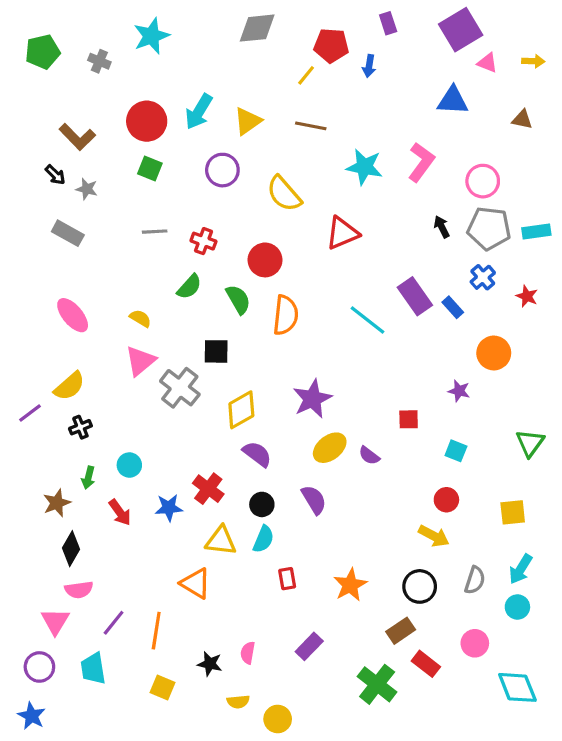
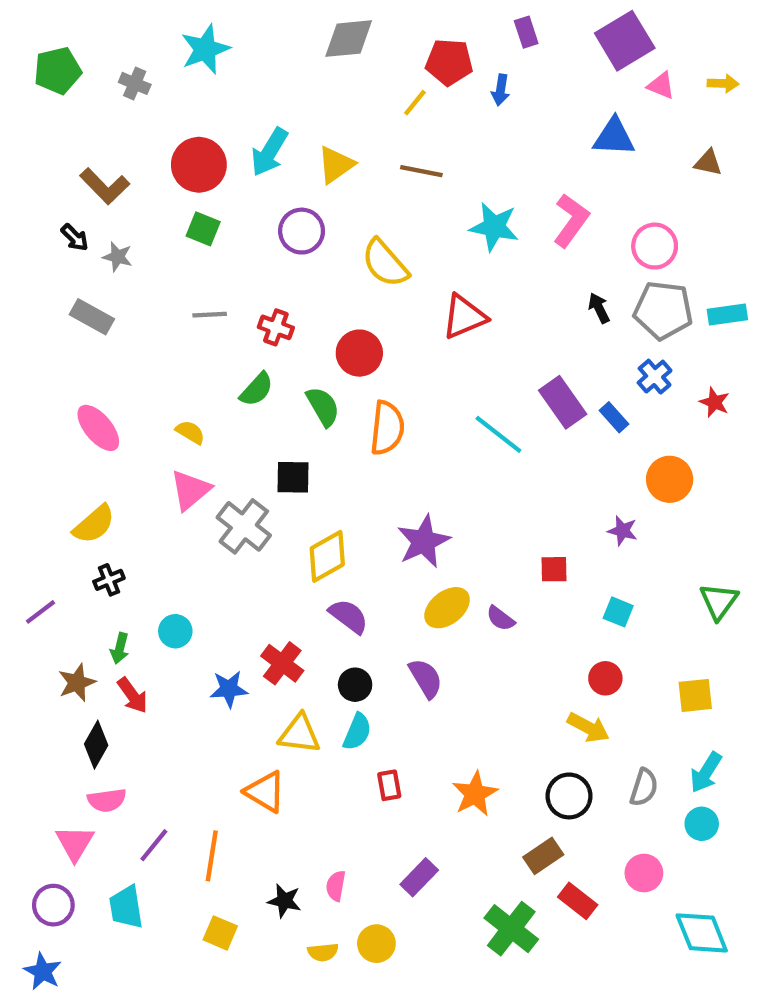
purple line: (30, 413) -> (41, 612), moved
red arrow: (120, 512) -> (133, 695), moved
yellow circle: (278, 719) -> (376, 944), moved

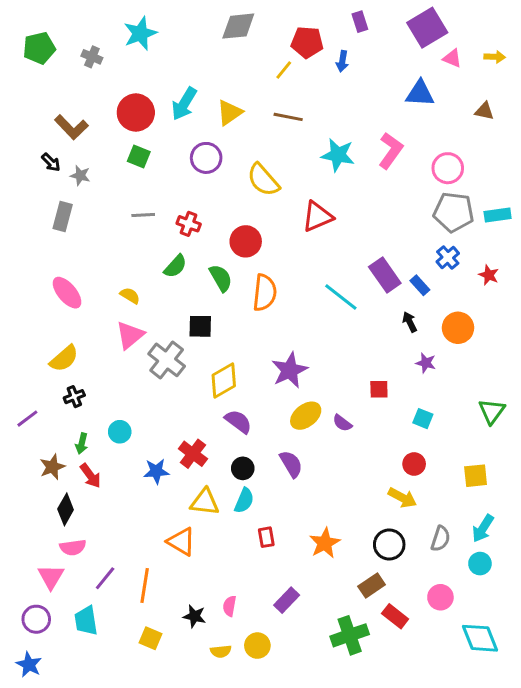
black arrow: (599, 308) -> (410, 322), moved
gray rectangle: (92, 317) -> (63, 216), turned 76
green cross: (511, 929) -> (350, 635), turned 33

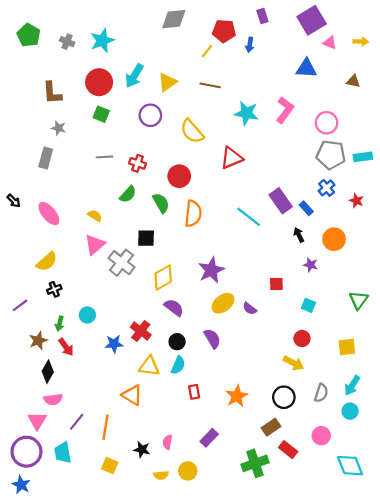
cyan star: (140, 33) -> (102, 41), moved
green pentagon: (39, 48) -> (29, 35), turned -30
brown L-shape: (71, 127) -> (52, 93), turned 40
black arrow: (51, 162) -> (14, 201), moved
purple circle: (36, 619) -> (26, 452), size x1.5

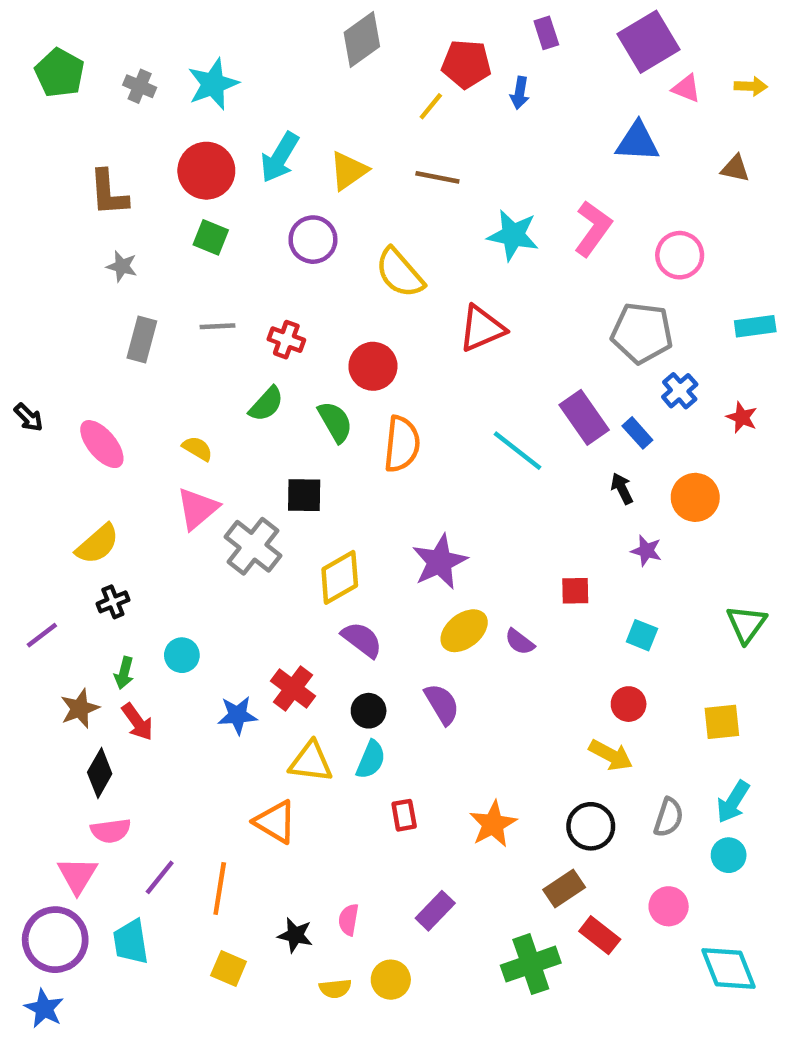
gray diamond: (174, 19) -> (362, 40), turned -30
gray pentagon: (331, 155) -> (642, 333), moved
gray rectangle: (46, 158) -> (142, 340), moved

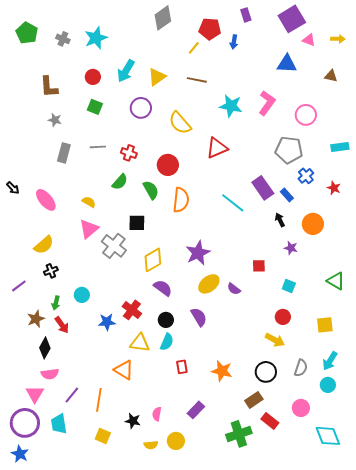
red circle: (206, 171) -> (93, 77), size x0.6
green triangle: (746, 624) -> (336, 281), turned -36
orange star: (493, 824) -> (222, 371), turned -30

